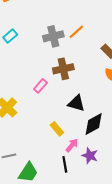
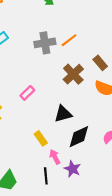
brown cross: (63, 69) -> (73, 74), moved, turned -36
black triangle: (76, 103) -> (63, 114), turned -36
pink arrow: (72, 145) -> (55, 157), turned -72

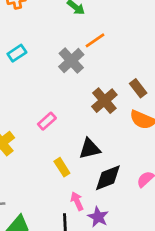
orange line: (69, 40) -> (95, 40), moved
gray cross: (45, 43) -> (71, 61), turned -36
yellow rectangle: (41, 138) -> (62, 167), moved

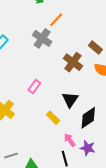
black triangle: (90, 149) -> (70, 100), turned -30

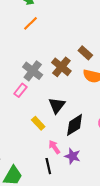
orange line: (56, 20) -> (31, 23), moved
gray cross: (42, 38) -> (33, 71), moved

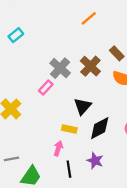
orange line: (31, 23) -> (89, 18), moved
yellow rectangle: (38, 123) -> (69, 129), moved, turned -40
pink arrow: (54, 147) -> (58, 148), moved, turned 48

